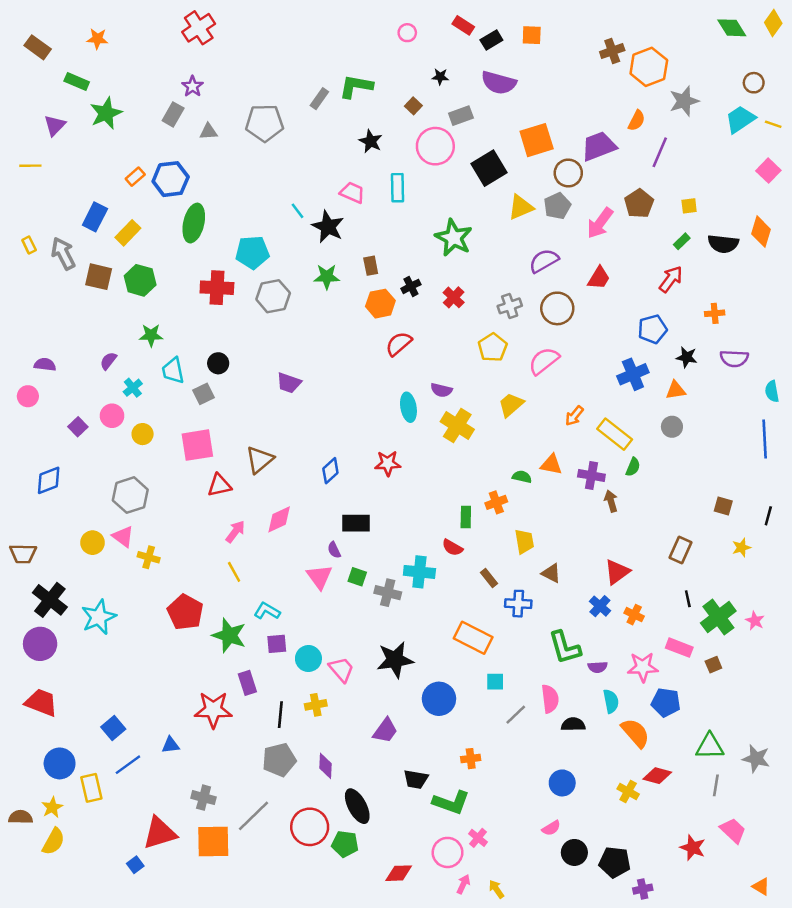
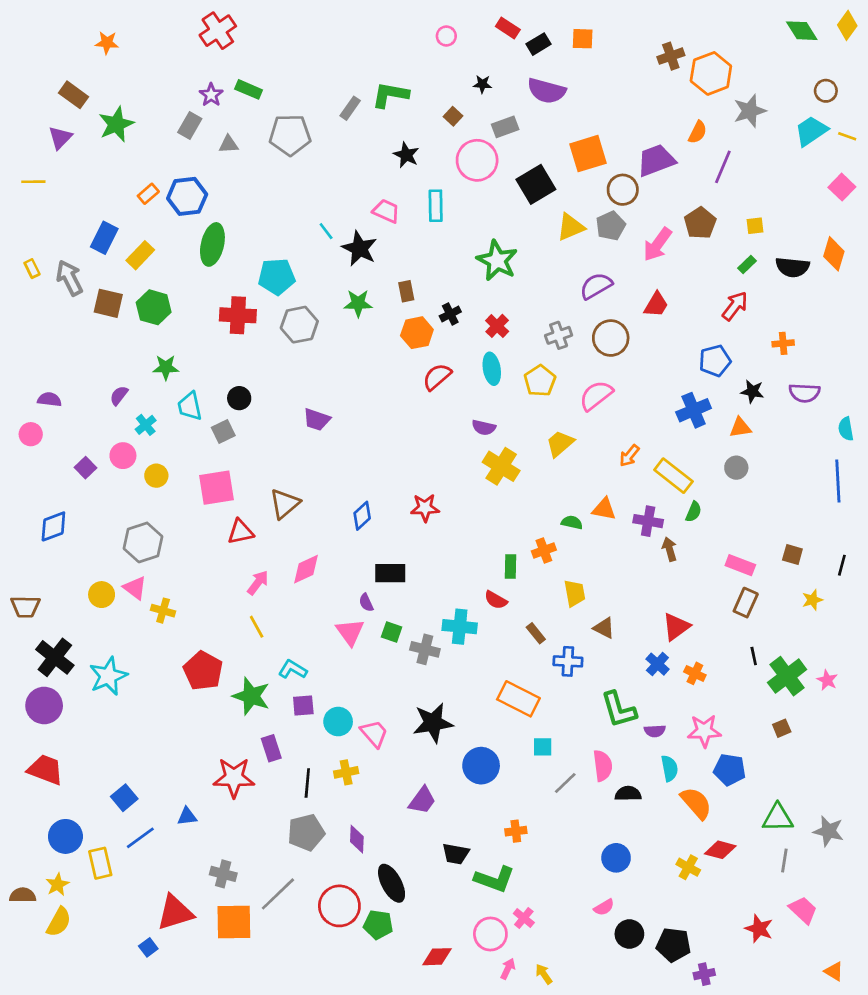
brown rectangle: (38, 47) -> (73, 95), moved
green rectangle: (77, 82) -> (249, 89), moved
cyan ellipse: (408, 407) -> (492, 369), moved
pink rectangle: (679, 648) -> (740, 565), moved

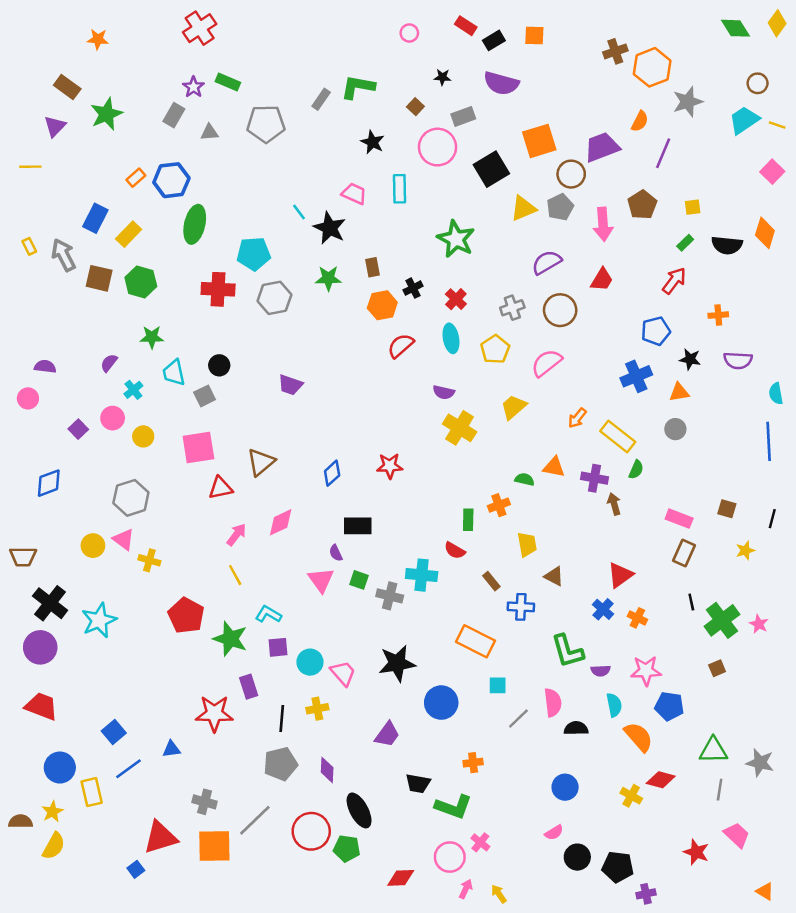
pink arrow: (657, 244) -> (603, 224), turned -40

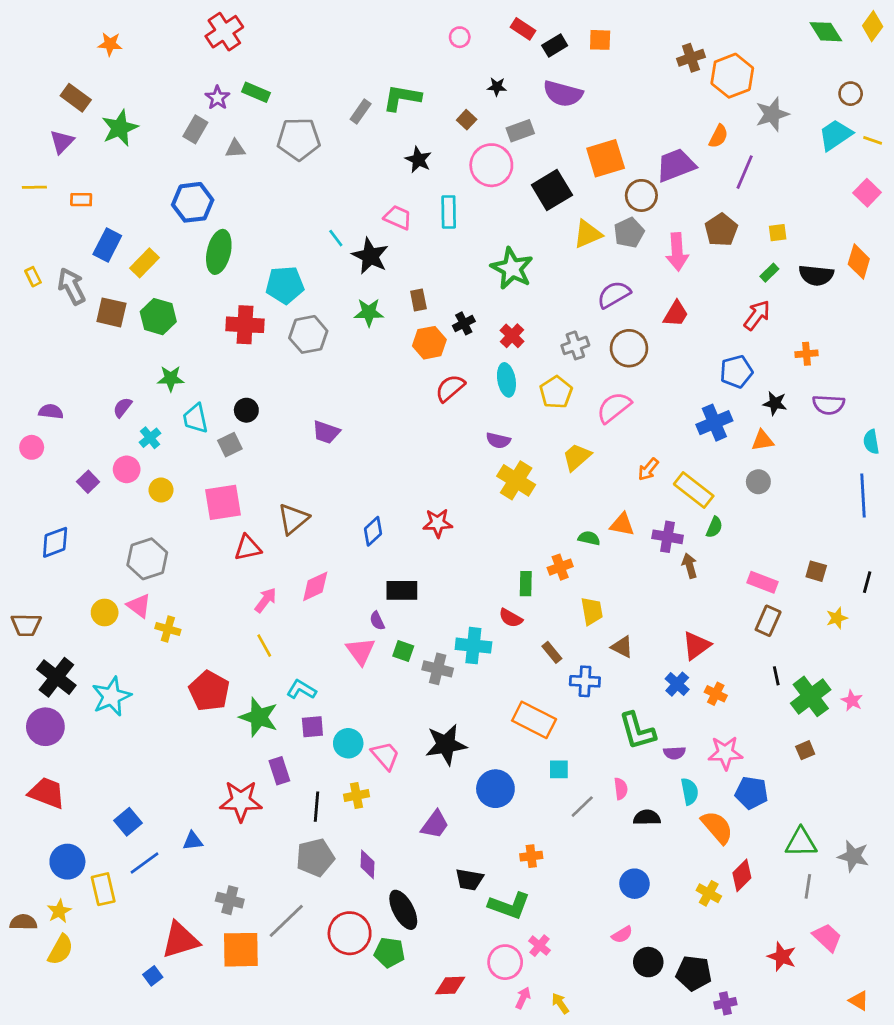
orange rectangle: (136, 178) -> (81, 200), moved, turned 42
pink semicircle: (553, 703) -> (621, 789), size x0.7
red diamond: (661, 780) -> (742, 875), turned -60

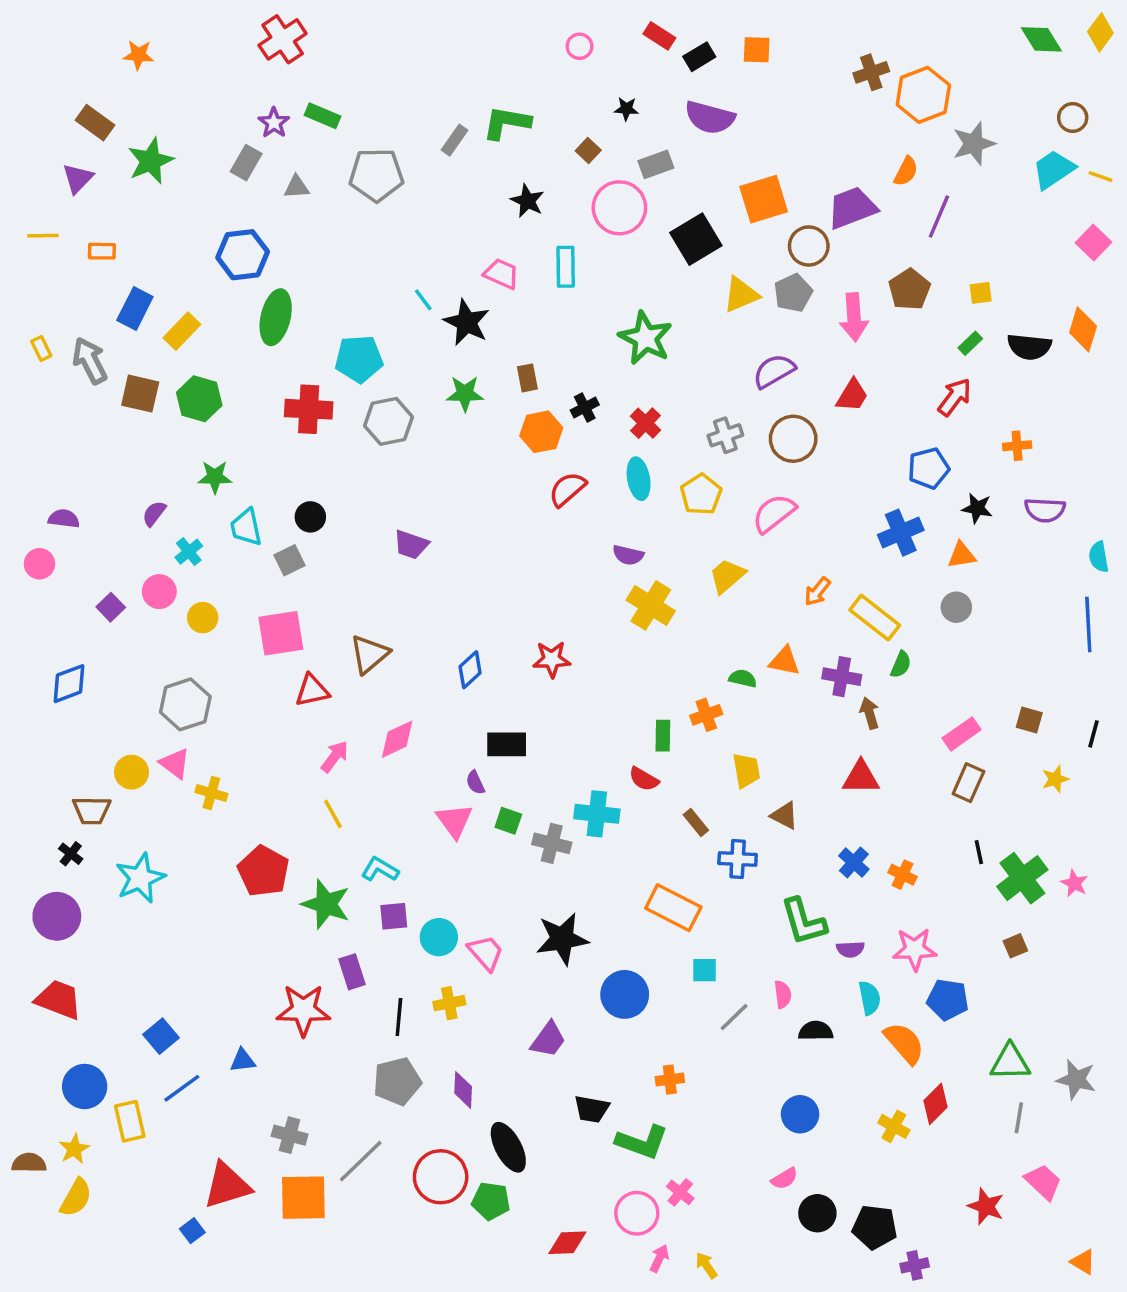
pink rectangle: (762, 582) -> (962, 734), turned -56
brown trapezoid: (26, 625) -> (92, 810), moved
red triangle: (696, 646) -> (861, 777), moved, turned 36
black cross: (56, 677) -> (71, 854), size x0.5

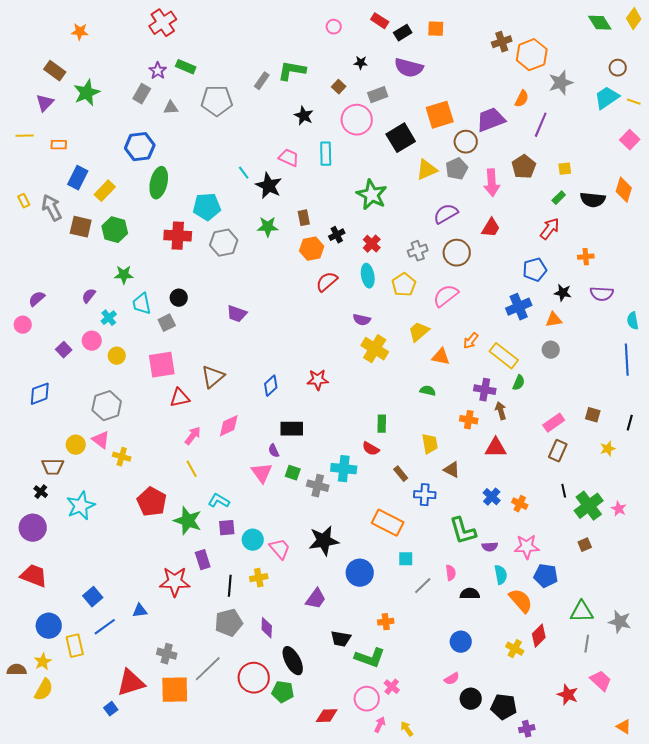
purple semicircle: (64, 519) -> (37, 299), turned -48
orange triangle: (784, 661) -> (441, 357), moved
orange cross: (706, 715) -> (469, 420), moved, turned 30

